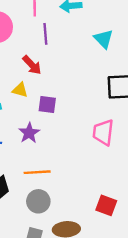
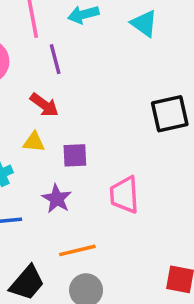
cyan triangle: (103, 39) -> (144, 23), moved
pink trapezoid: (103, 132) -> (124, 195), moved

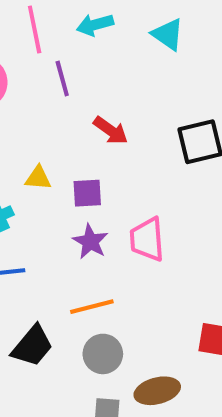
red arrow: (44, 105) -> (111, 130), moved
purple star: (57, 199) -> (90, 242), moved

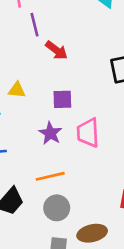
red arrow: (111, 130) -> (56, 50), moved
purple square: (87, 193) -> (62, 99), moved

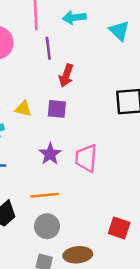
red arrow: (56, 50) -> (66, 75), turned 65
purple square: (62, 99) -> (57, 109), moved

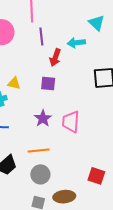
cyan arrow: (74, 18) -> (76, 43), moved
yellow triangle: (23, 109) -> (14, 83), moved

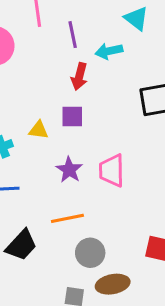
purple line: (41, 36) -> (73, 35), moved
yellow triangle: (14, 83) -> (39, 130), moved
gray circle: (40, 174) -> (90, 253), moved

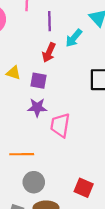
cyan arrow: (109, 51) -> (74, 38), turned -48
yellow triangle: (39, 130) -> (13, 73), moved
purple star: (69, 170) -> (37, 107), moved, turned 30

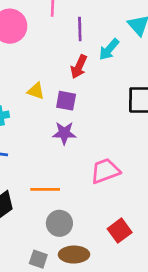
pink trapezoid: (60, 125) -> (105, 171), moved, turned 60
red square: (84, 188) -> (120, 231), turned 30

